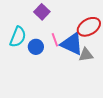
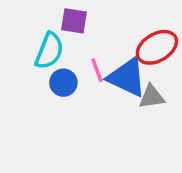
purple square: (42, 12) -> (74, 21), turned -35
cyan semicircle: (18, 37) -> (49, 51), moved

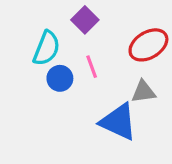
purple square: (74, 21) -> (85, 20), moved, turned 36
blue triangle: (127, 77) -> (118, 122), moved

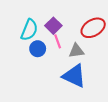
purple square: (85, 20) -> (53, 26), moved
gray triangle: (143, 92) -> (76, 51), moved

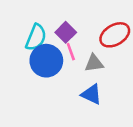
blue circle: (38, 49) -> (46, 61), size x1.6
blue triangle: (74, 76) -> (92, 94), size x0.7

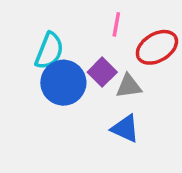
purple square: (66, 32) -> (102, 72), moved
pink line: (71, 52) -> (116, 24), moved, turned 30

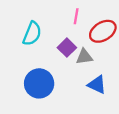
blue circle: (63, 83) -> (39, 83), moved
blue triangle: (125, 129) -> (97, 85), moved

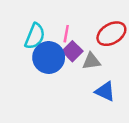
pink line: (76, 16) -> (66, 34), moved
blue circle: (39, 83) -> (49, 57), moved

